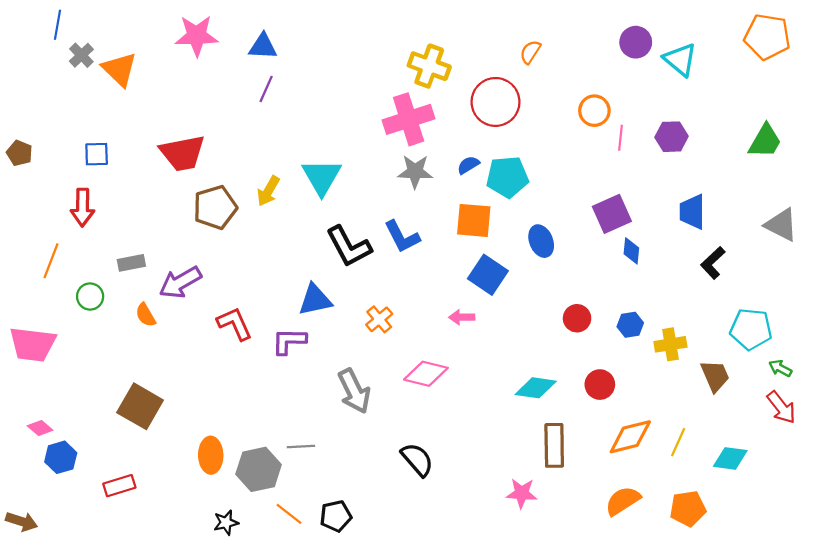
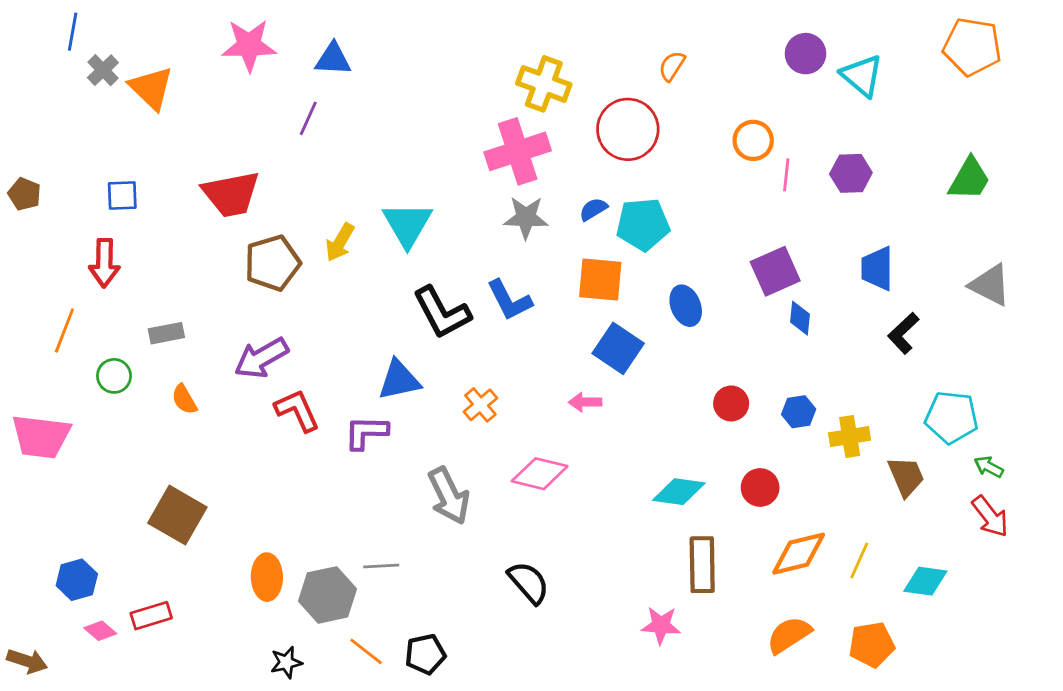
purple line: (266, 89) -> (308, 118), moved
purple arrow: (180, 282) -> (261, 358), moved
pink diamond: (40, 428) -> (100, 631), moved

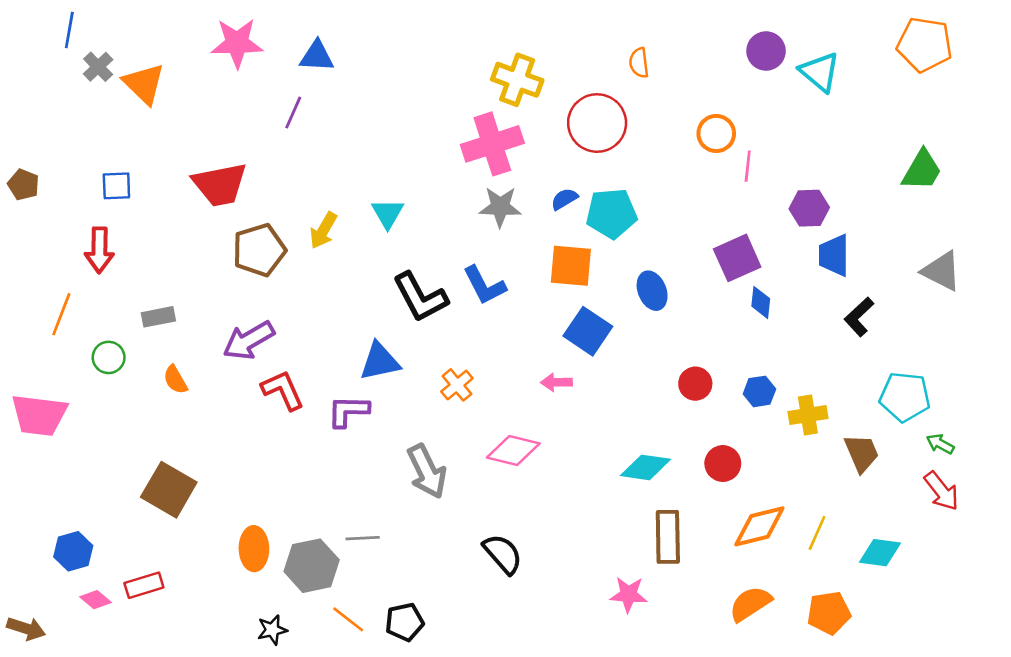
orange semicircle: (672, 66) -> (639, 63), turned -40
purple hexagon: (851, 173) -> (809, 208), moved
cyan triangle: (407, 224) -> (388, 213), size x0.7

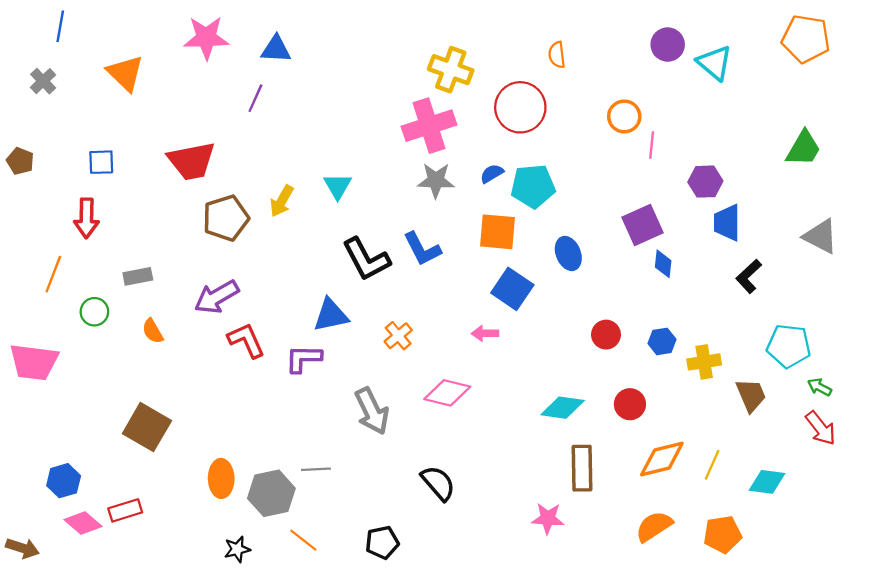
gray cross: (98, 67) -> (43, 81), moved
pink diamond: (95, 600) -> (83, 523), size x1.4
black pentagon: (405, 622) -> (382, 542), moved

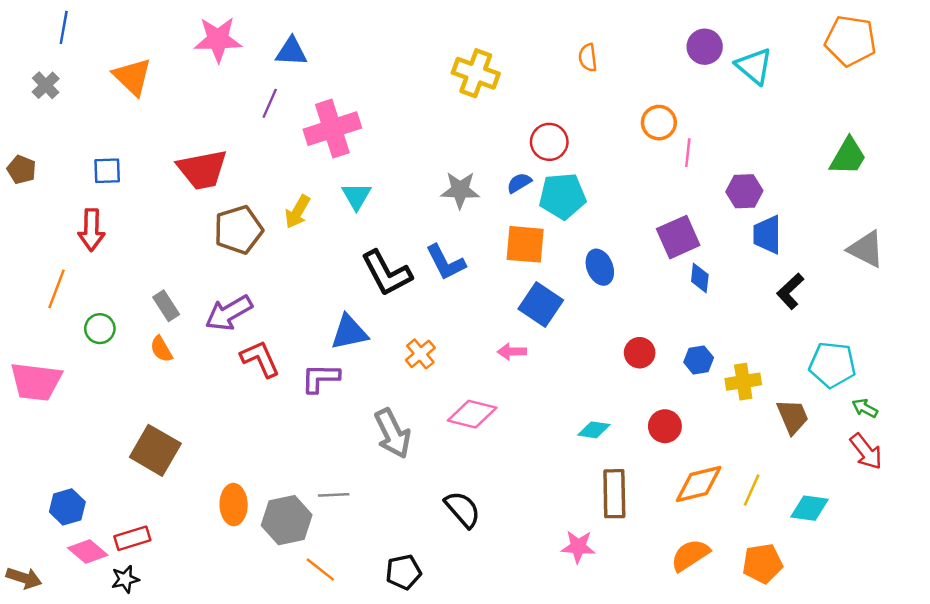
red circle: (520, 107) -> (549, 142), moved, size x0.7
pink cross: (429, 126) -> (332, 129), moved
gray rectangle: (138, 276) -> (166, 306), moved, turned 68
cyan diamond: (563, 408) -> (594, 430), size x0.7
black star: (237, 549) -> (125, 579), moved

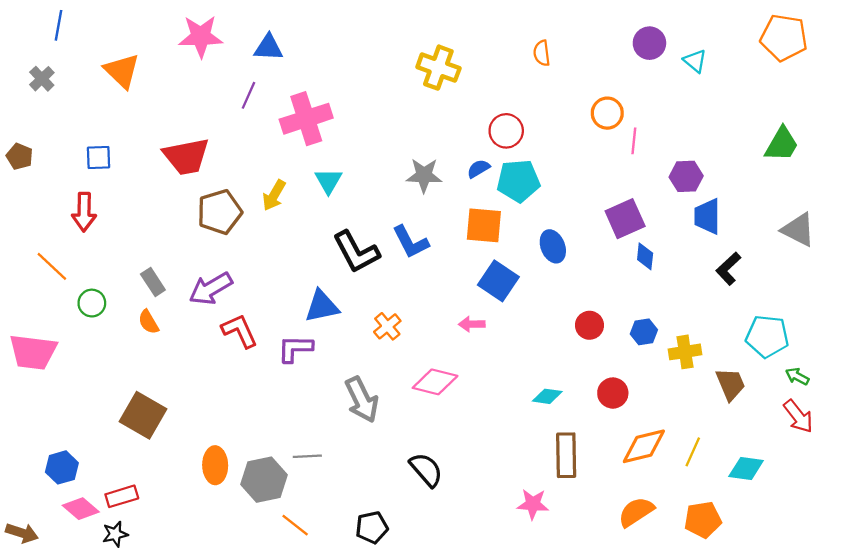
cyan triangle: (754, 66) -> (695, 61), size x0.7
orange line: (56, 289) -> (52, 266), turned -68

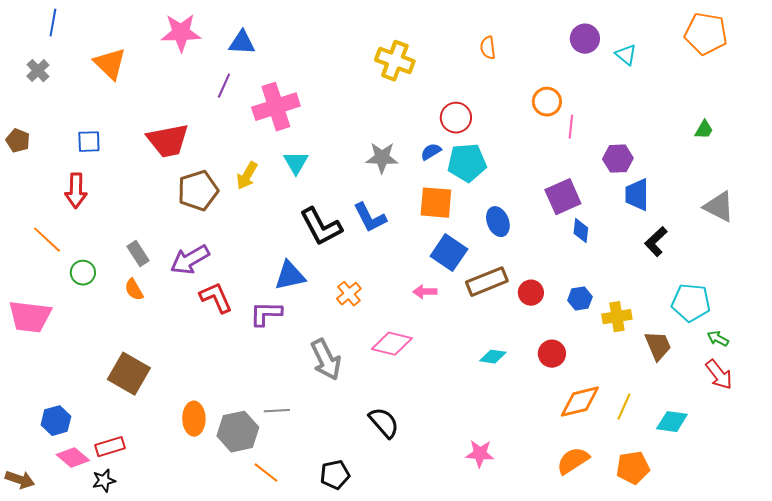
green trapezoid: (782, 144) -> (704, 130), size x0.6
brown rectangle: (566, 455) -> (487, 282), moved, turned 69

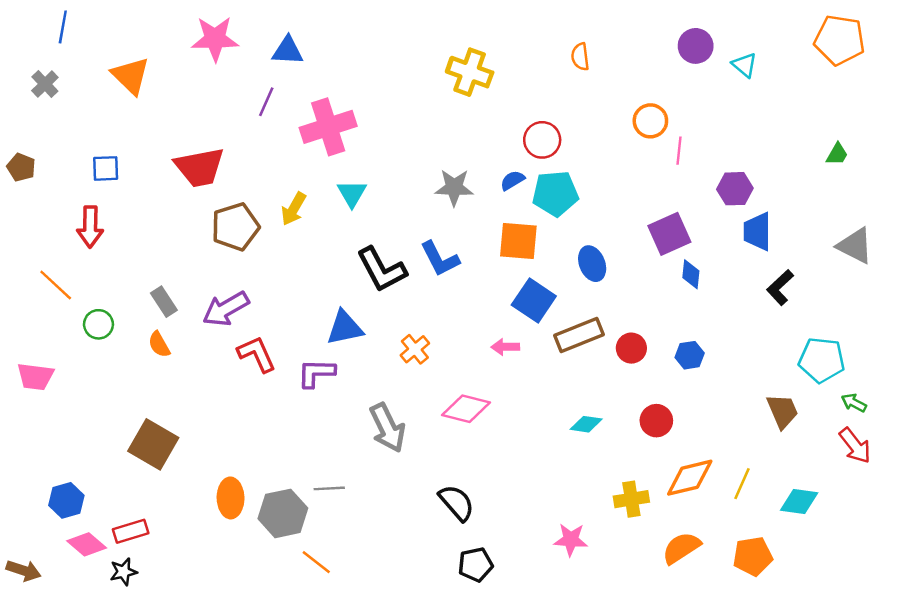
pink trapezoid: (30, 317) -> (35, 377), size x0.7
yellow cross: (617, 317) -> (631, 499), moved
black pentagon: (335, 475) -> (476, 565), moved

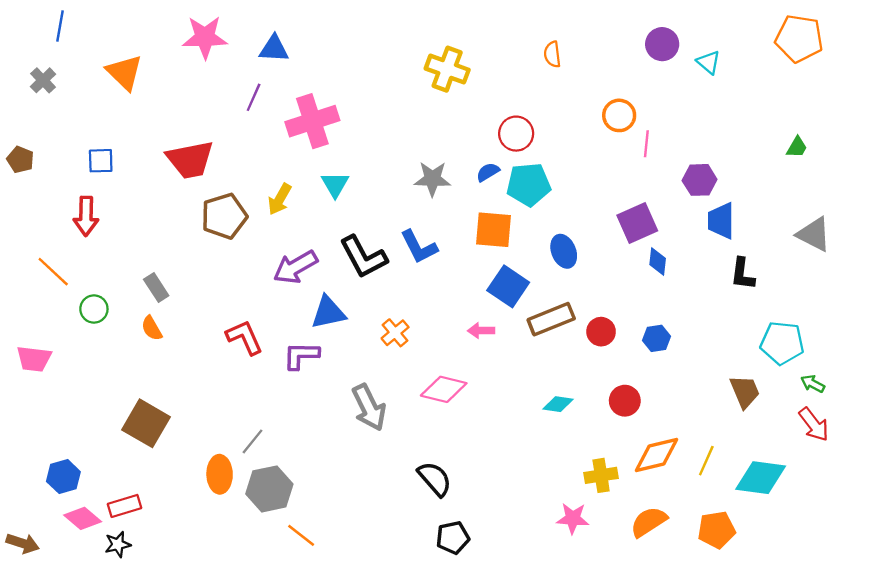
black L-shape: (780, 287) -> (743, 274), turned -40
purple arrow: (226, 309) -> (295, 267), moved
gray line: (329, 488) -> (252, 441), moved, turned -48
cyan diamond: (799, 502) -> (761, 478), size x1.4
pink star: (571, 540) -> (573, 518), moved

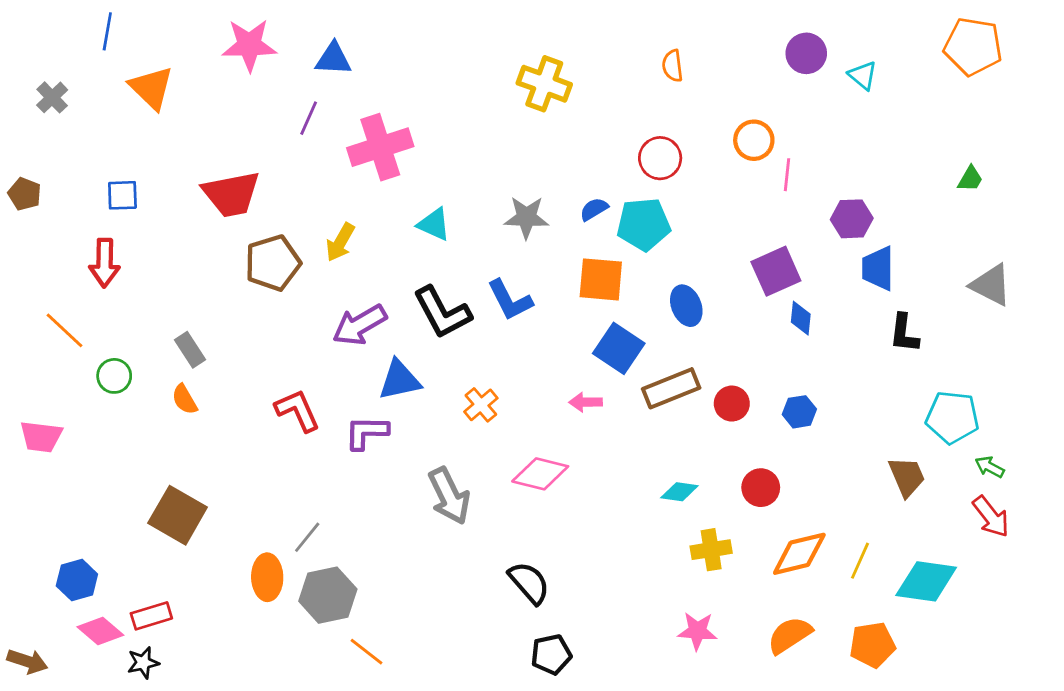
blue line: (60, 26) -> (107, 31), moved
red circle: (516, 134) -> (660, 158), moved
cyan triangle: (335, 184) -> (434, 224), moved, turned -36
yellow cross: (601, 475) -> (711, 550), moved

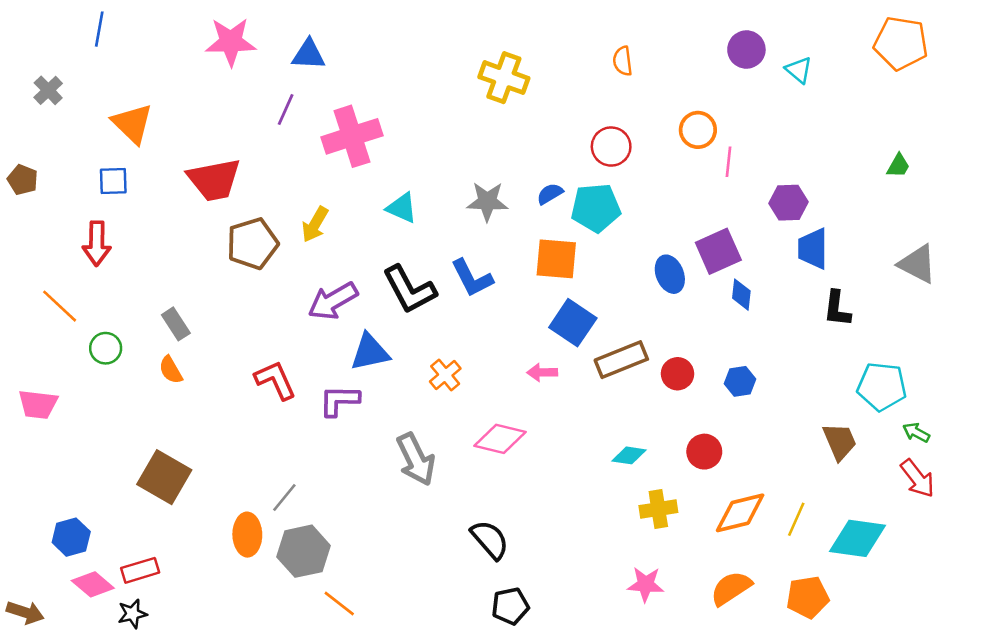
orange triangle: (151, 88) -> (132, 124), moved
blue ellipse: (686, 306) -> (670, 274), moved

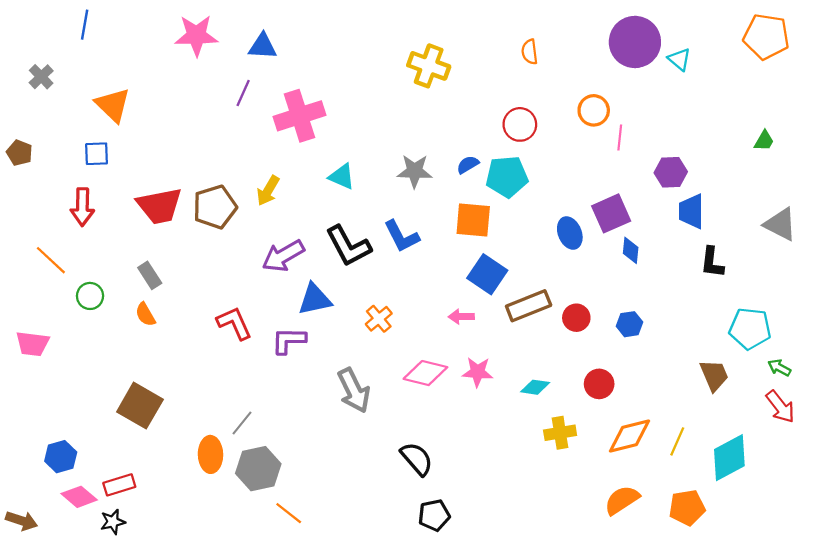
purple circle: (746, 49) -> (635, 42), size x1.6
red trapezoid: (214, 180) -> (159, 206), moved
cyan diamond: (857, 538) -> (729, 458), turned -36
pink star: (646, 584) -> (478, 372), moved

